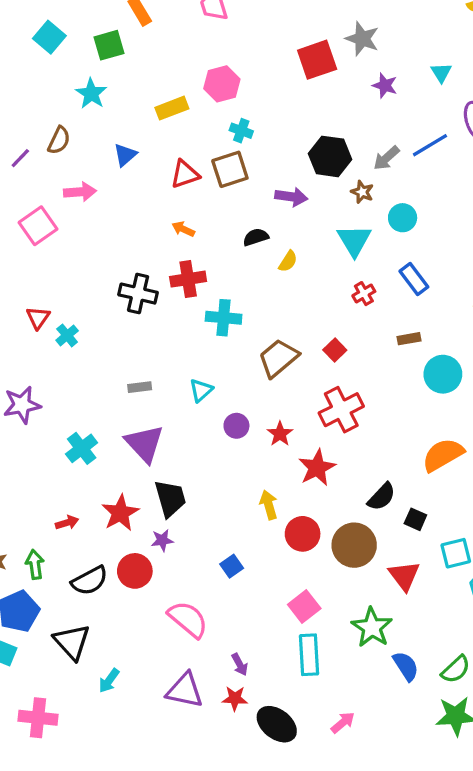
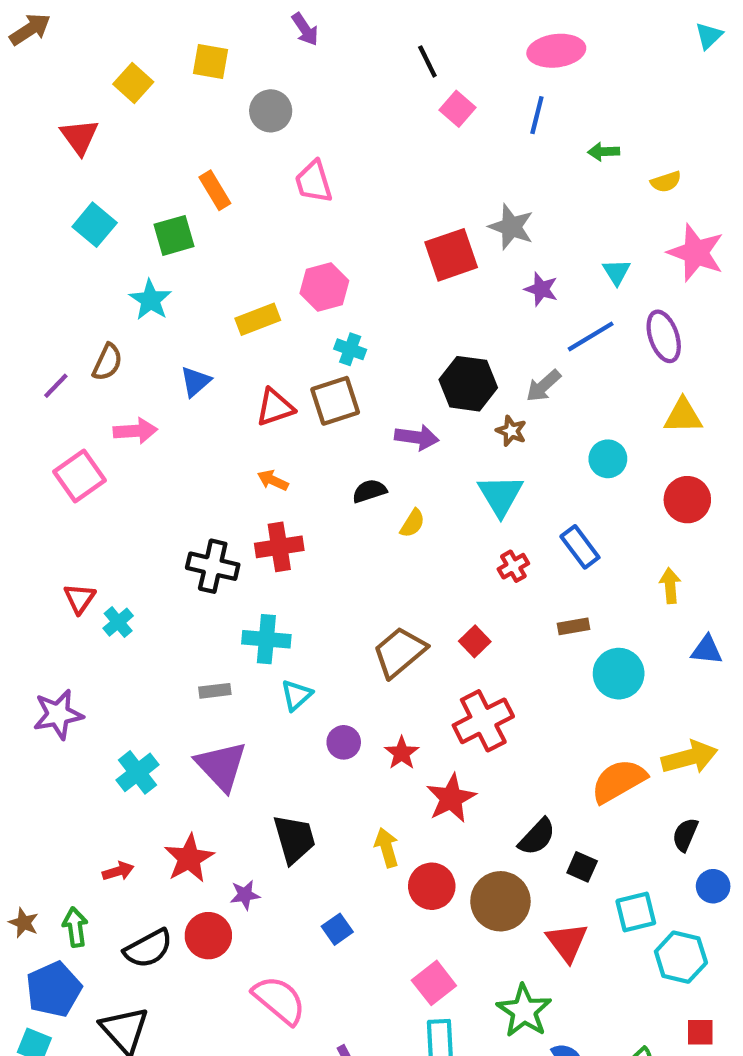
blue line: (430, 145) -> (591, 336), moved
cyan circle: (403, 218) -> (608, 459), moved
cyan cross: (224, 318) -> (266, 639), moved
black trapezoid: (170, 498) -> (294, 839), moved

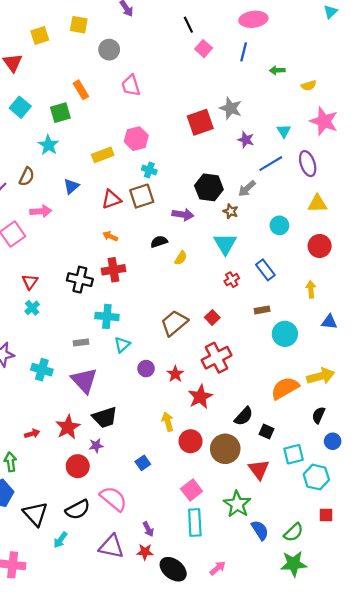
yellow square: (133, 83) -> (40, 36), turned 30
red triangle: (80, 598) -> (30, 282), moved
cyan cross: (137, 772) -> (42, 370), moved, turned -36
black trapezoid: (294, 839) -> (105, 417), moved, turned 88
black semicircle: (148, 949) -> (78, 510), moved

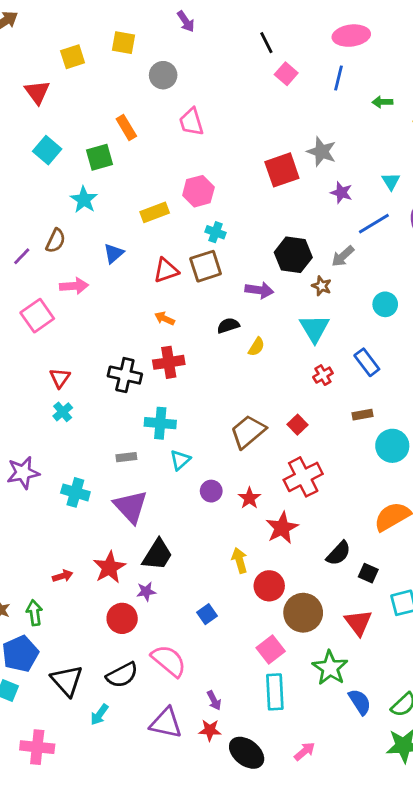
black trapezoid: (105, 417) -> (157, 555), turned -40
brown circle: (225, 449) -> (303, 613), moved

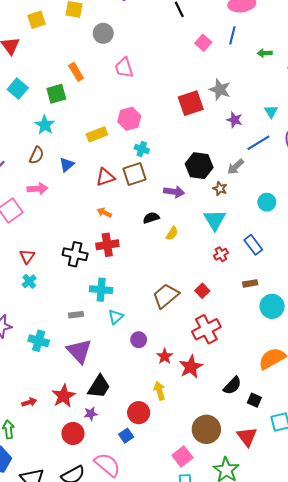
pink square: (286, 74) -> (203, 43), moved
brown semicircle: (56, 241) -> (36, 155), moved
red star: (249, 498) -> (165, 356), moved
red circle: (269, 586) -> (139, 413), moved
blue square: (207, 614) -> (126, 436), moved

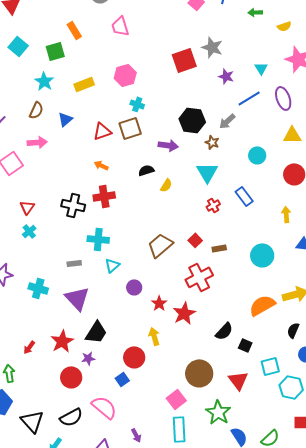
yellow rectangle: (97, 134) -> (84, 84), moved
brown rectangle: (250, 283) -> (219, 248), moved
red arrow: (29, 402) -> (29, 347), turned 144

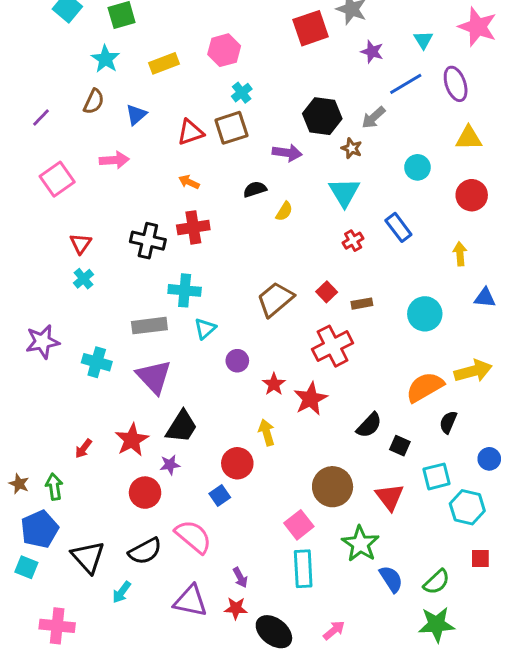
cyan cross: (137, 104) -> (242, 93), turned 32
pink arrow: (37, 142) -> (114, 160), moved
gray rectangle: (74, 263) -> (149, 326), size x1.6
black semicircle: (293, 330) -> (448, 422), moved

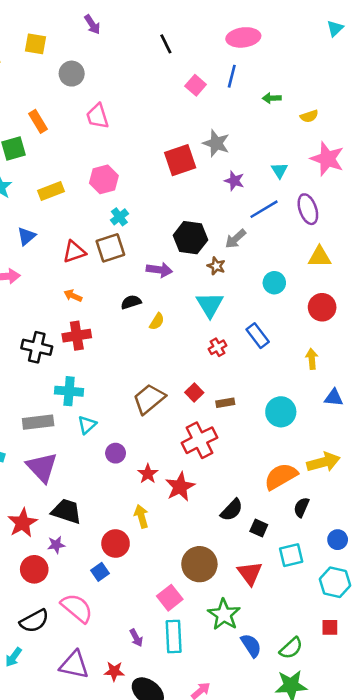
black trapezoid: (182, 427) -> (66, 511), turned -104
cyan hexagon: (467, 507) -> (335, 582), moved
purple arrow: (240, 578) -> (136, 638), moved

